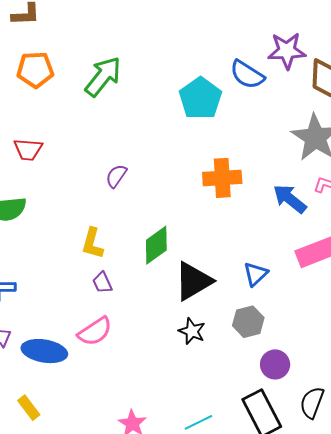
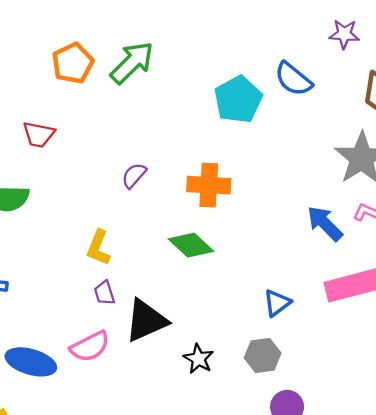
purple star: (287, 51) -> (344, 34), moved, size x0.7
orange pentagon: (35, 70) -> (73, 63), moved, turned -30
orange cross: (222, 178) -> (209, 185), moved
green diamond: (156, 245) -> (191, 245), moved, turned 72
black triangle: (193, 281) -> (146, 321), moved

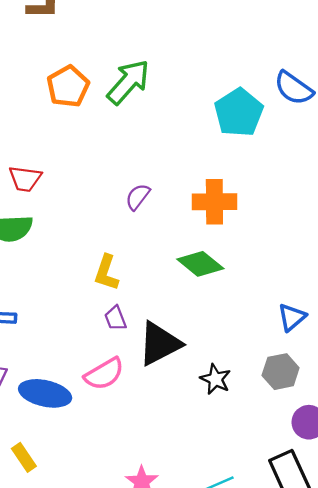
red trapezoid: (39, 134) -> (25, 179), moved

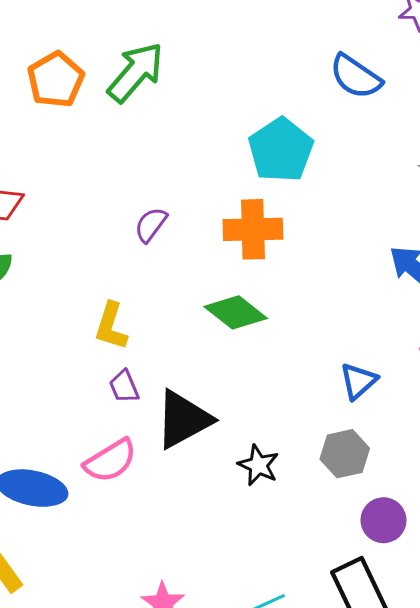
cyan pentagon: (239, 113) -> (281, 150), moved

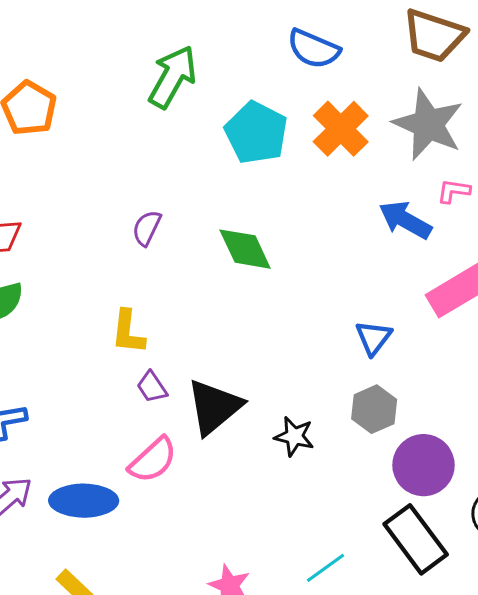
green arrow: (136, 72) -> (173, 77), moved
orange cross: (253, 229) -> (341, 129), moved, turned -32
green diamond: (236, 312) -> (245, 249), moved, turned 38
purple circle: (383, 520) -> (423, 465), size x1.4

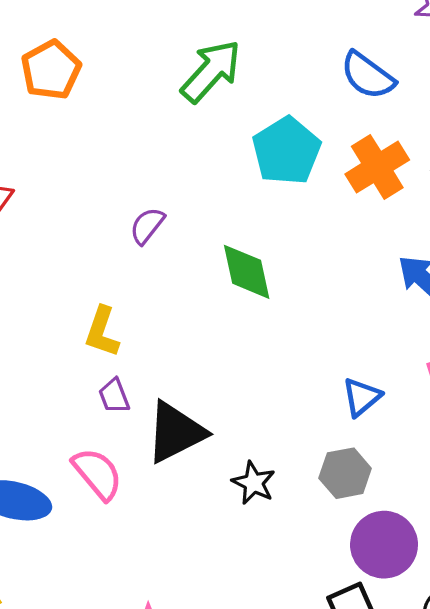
pink semicircle: (153, 460) -> (97, 474), turned -100

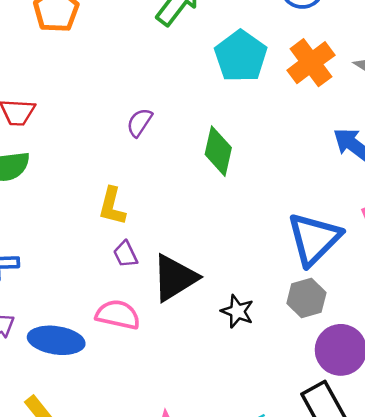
green diamond: (247, 272) -> (218, 151), turned 30
blue triangle: (362, 397) -> (314, 239), size x1.8
pink semicircle: (97, 474) -> (118, 315), turned -33

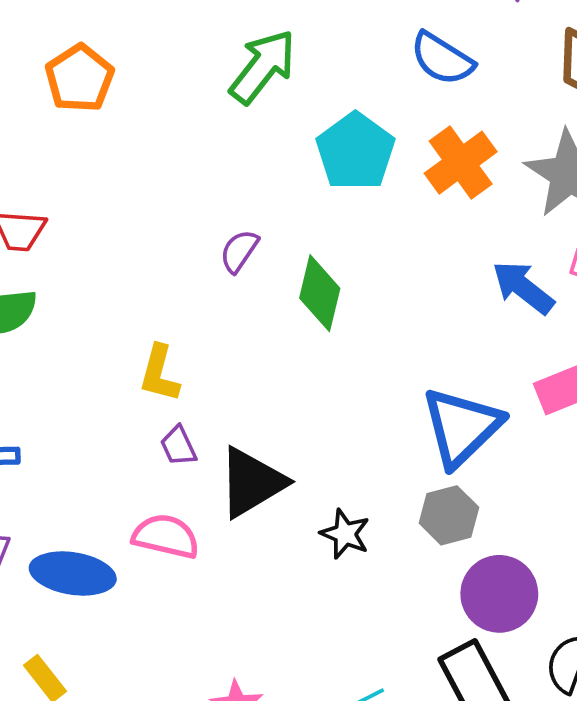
purple semicircle: (139, 122) -> (239, 251), moved

